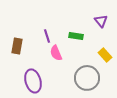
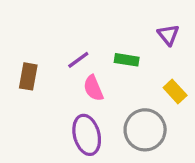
purple line: (47, 36) -> (78, 60), turned 72
purple ellipse: (33, 81) -> (87, 135), moved

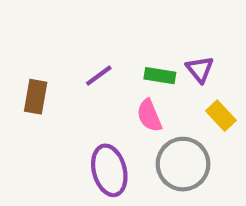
purple triangle: (168, 35) -> (200, 69), moved
pink semicircle: (93, 88) -> (149, 116), moved

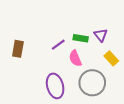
purple line: (99, 76) -> (58, 45), moved

